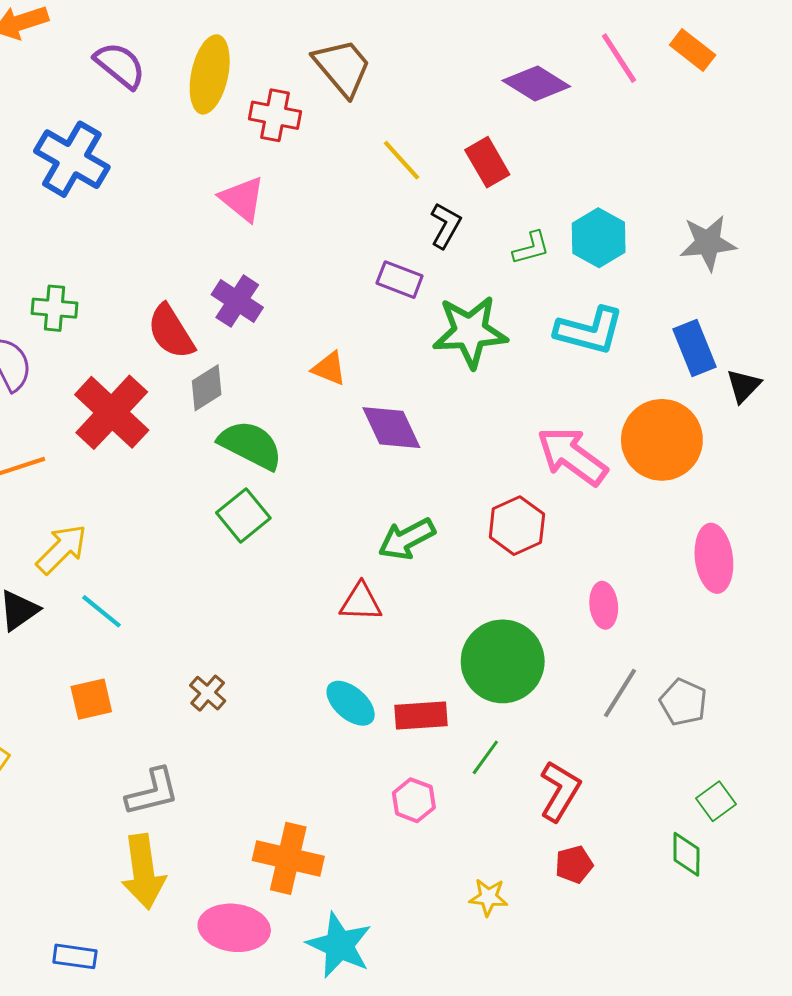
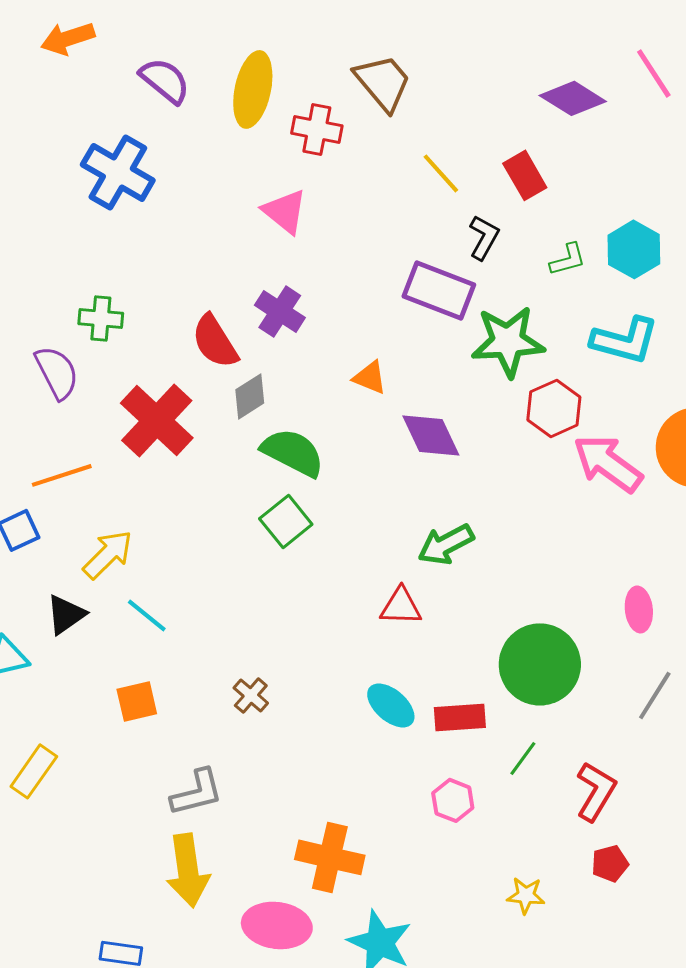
purple rectangle: (400, 280) -> (439, 290), size x1.6
red hexagon: (517, 526) -> (554, 408), moved

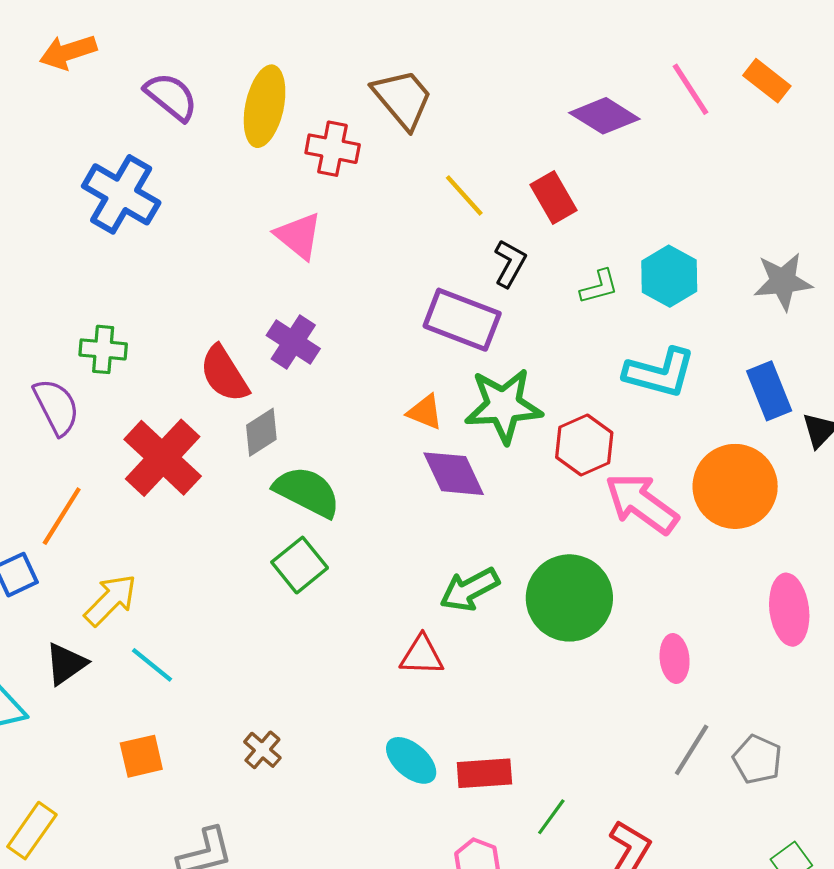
green star: (508, 341) -> (504, 406), moved
orange triangle: (370, 377) -> (425, 412), moved
orange line: (62, 475) -> (62, 516), turned -40
green circle: (540, 664) -> (569, 598), moved

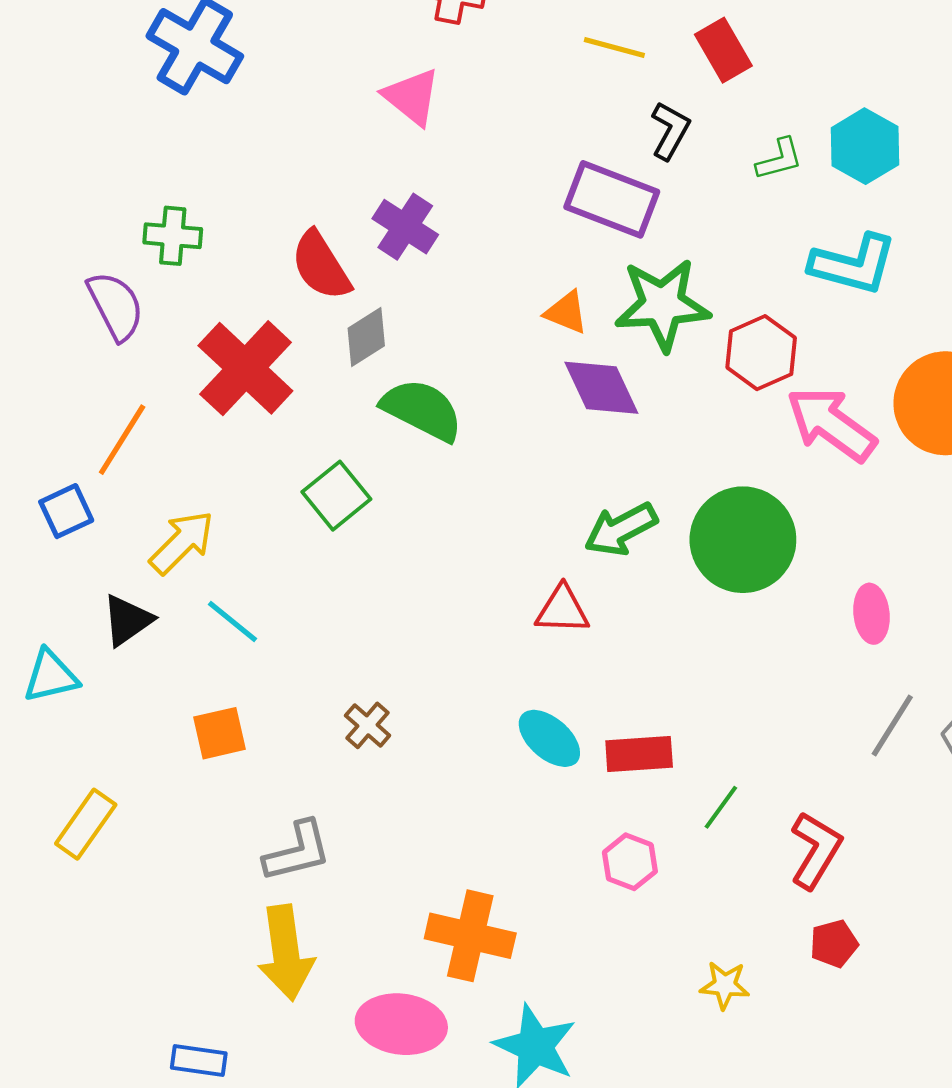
yellow line: (464, 195) -> (614, 47), turned -33
green square: (300, 565) -> (336, 496), moved

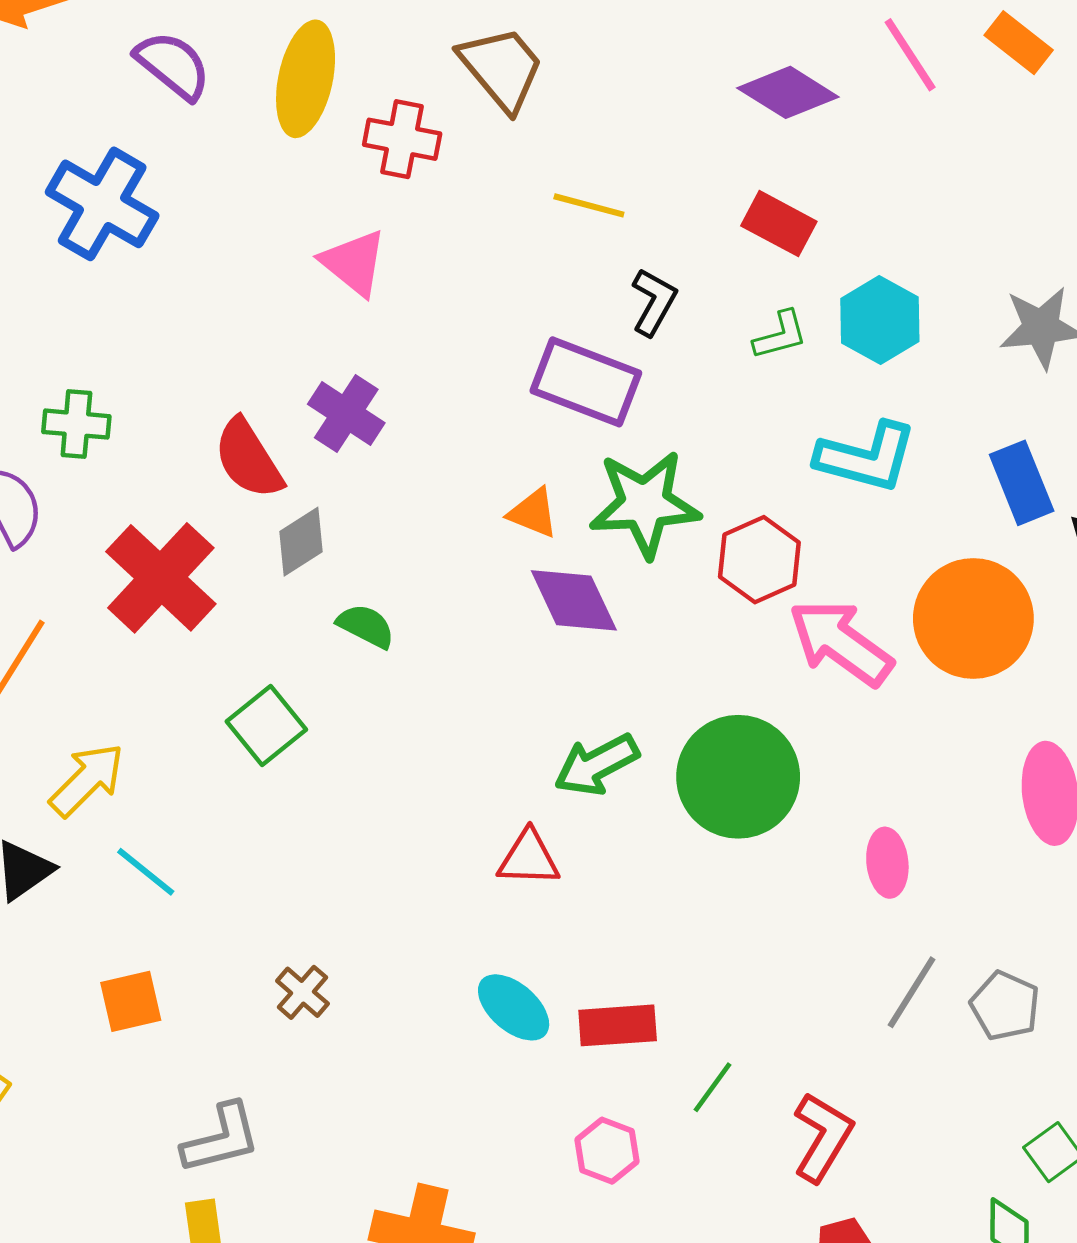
red rectangle: (723, 50) -> (779, 224), moved, turned -32
green semicircle: (422, 410) -> (366, 626), size x0.6

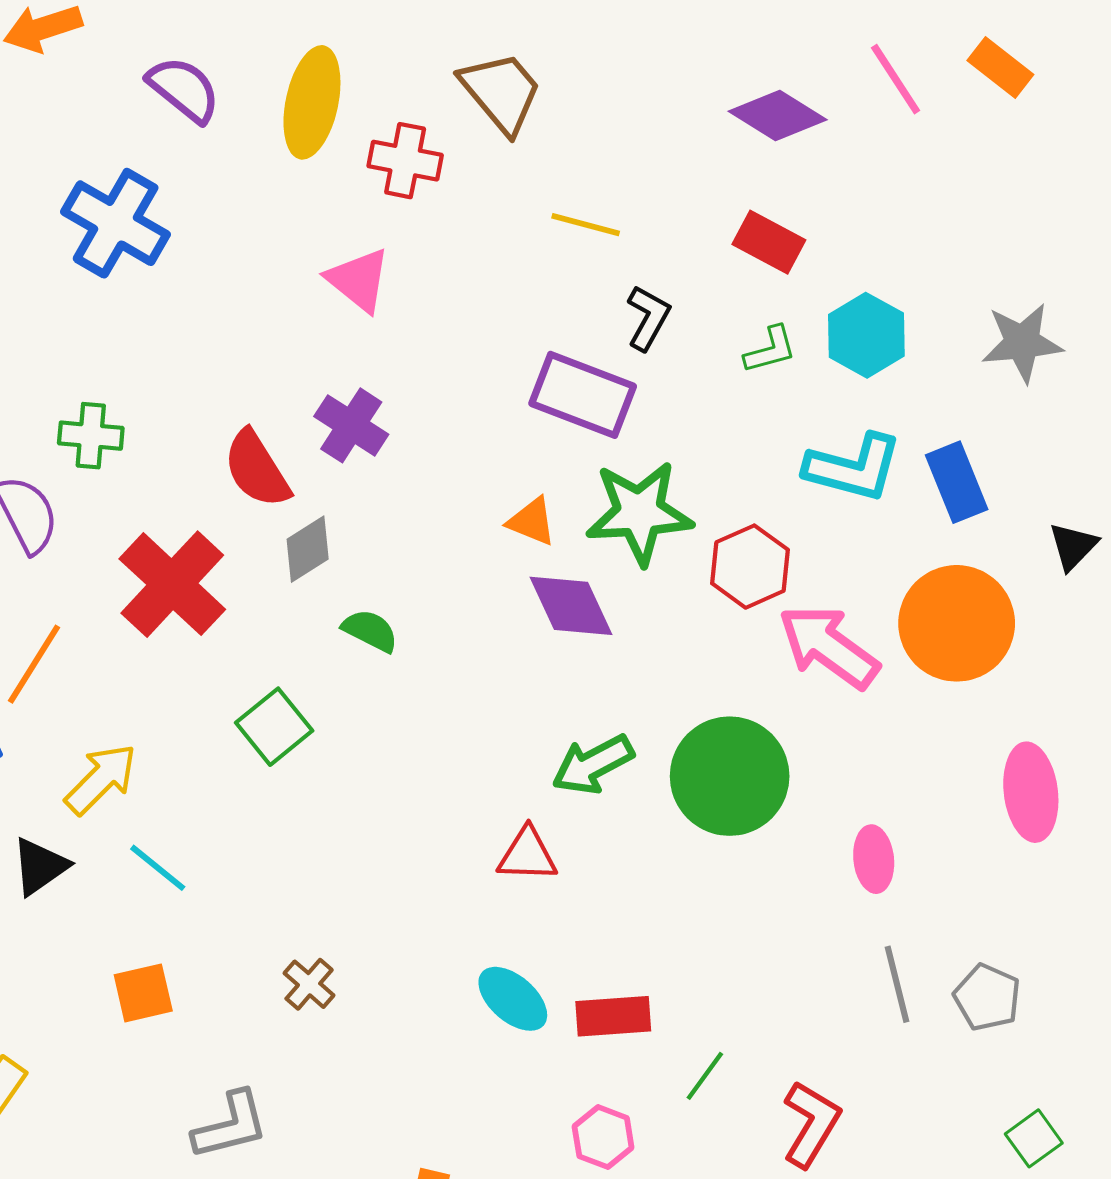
blue rectangle: (1022, 483) -> (957, 482), moved
gray line: (912, 992) -> (897, 984), turned -46

